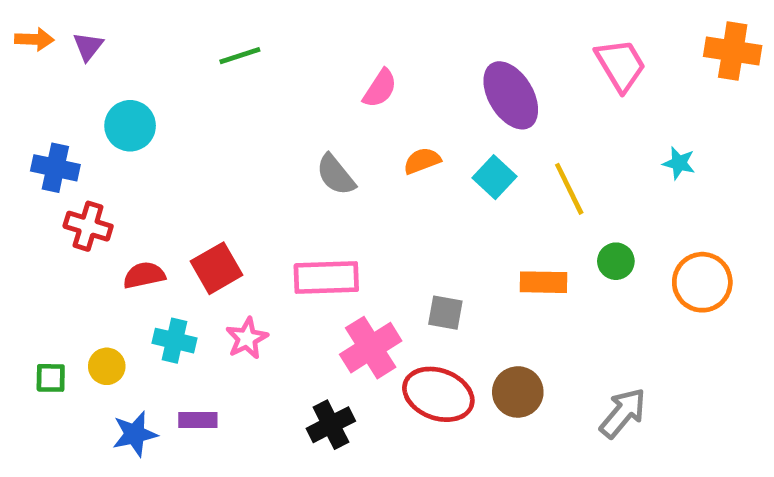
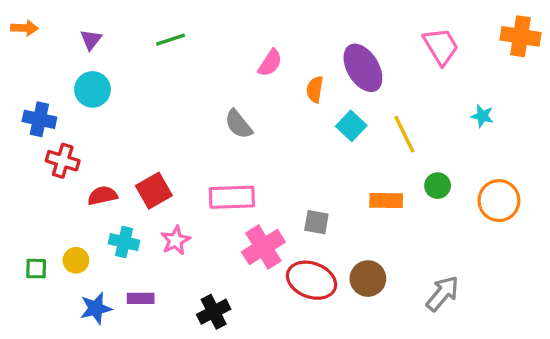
purple triangle: (88, 46) -> (91, 40), moved
orange semicircle: (422, 161) -> (315, 89), moved, turned -60
black cross: (331, 425) -> (214, 312), moved

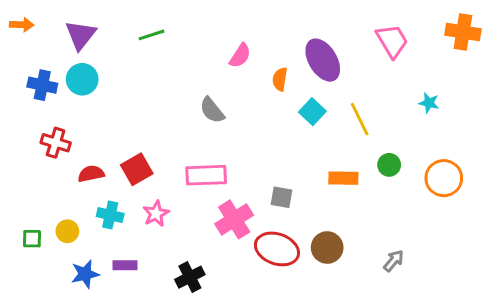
purple triangle: (91, 40) -> (81, 35), size x1.6
blue cross: (39, 119) -> (42, 85), moved
gray arrow: (443, 293) -> (394, 261), size x0.7

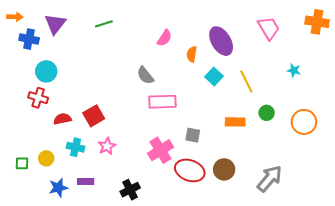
cyan circle: (82, 79) -> (46, 71), moved
blue cross: (42, 85) -> (29, 39), moved
pink rectangle: (206, 175) -> (162, 102), moved
gray arrow: (394, 261) -> (270, 179), size x1.8

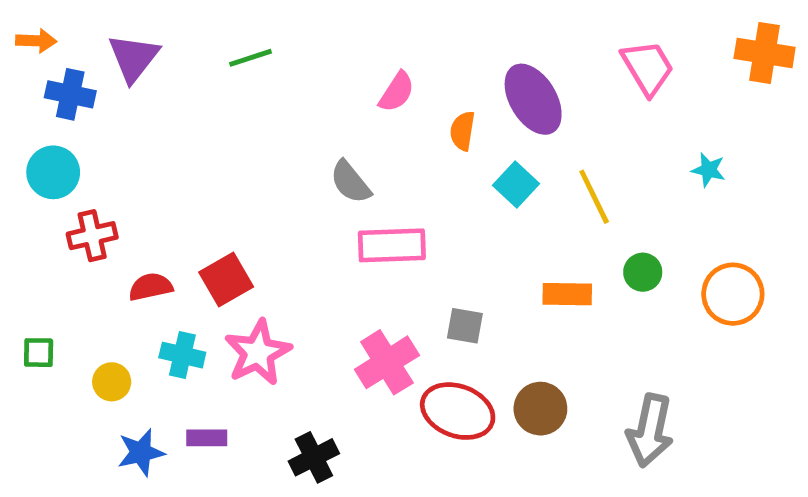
cyan circle: (46, 71) -> (53, 172), moved
red cross: (38, 98) -> (92, 236), turned -30
pink star: (107, 146) -> (258, 353), size x1.5
green square: (22, 163) -> (39, 353), moved
gray arrow: (270, 179) -> (650, 431), turned 152

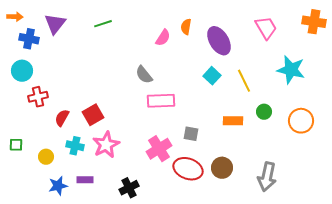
orange semicircle: (462, 131) -> (186, 27), moved
cyan star: (709, 170) -> (291, 70), size x2.0
red semicircle: (151, 287) -> (62, 118), turned -48

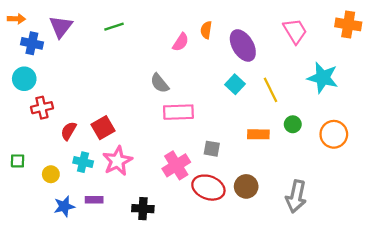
black cross: (129, 188) -> (143, 209), turned 30

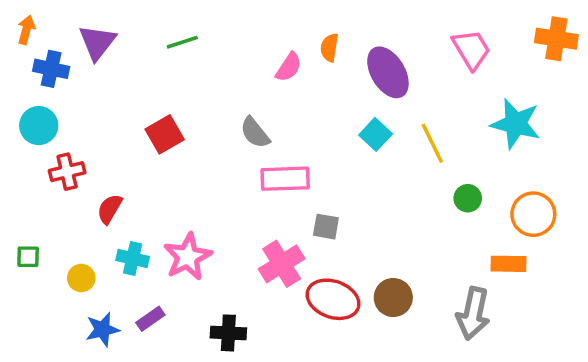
orange arrow: (16, 19) -> (26, 30), turned -77
red square: (103, 128) -> (165, 134), moved
orange rectangle: (258, 134) -> (509, 264), moved
gray square: (212, 149) -> (326, 227), moved
purple rectangle: (94, 200) -> (150, 319), turned -35

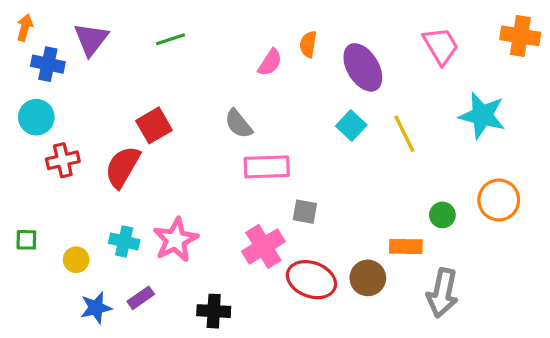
green circle: (468, 198) -> (442, 215), moved
red semicircle: (110, 209) -> (123, 167), moved, size x1.5
orange rectangle: (509, 264) -> (406, 246), moved

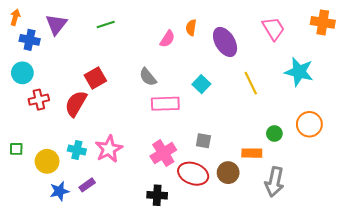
cyan square: (351, 125) -> (201, 84), moved
gray square: (305, 212) -> (203, 141), moved
yellow circle: (76, 260) -> (47, 161), size x1.5
black cross: (214, 311) -> (157, 195), moved

